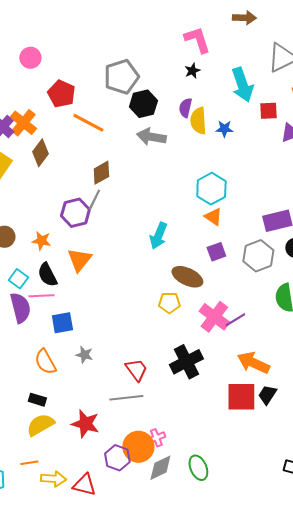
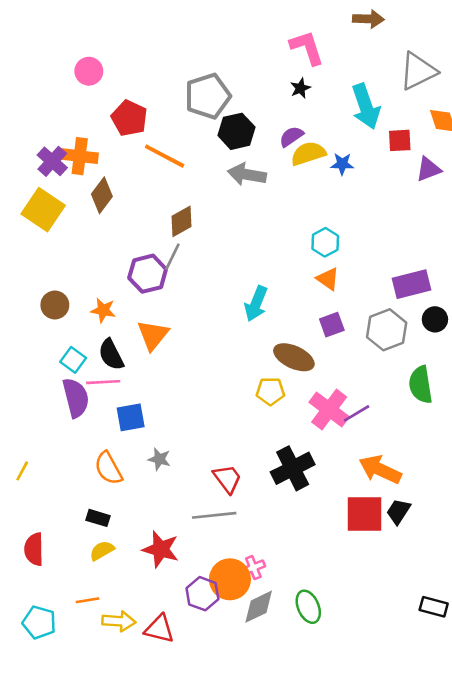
purple semicircle: (185, 108) -> (291, 137), turned 42
yellow semicircle: (198, 121) -> (308, 153), turned 76
orange cross: (23, 123) -> (80, 156), turned -32
cyan hexagon: (211, 189) -> (325, 242), size x0.7
yellow semicircle: (40, 425) -> (102, 551), size x0.7

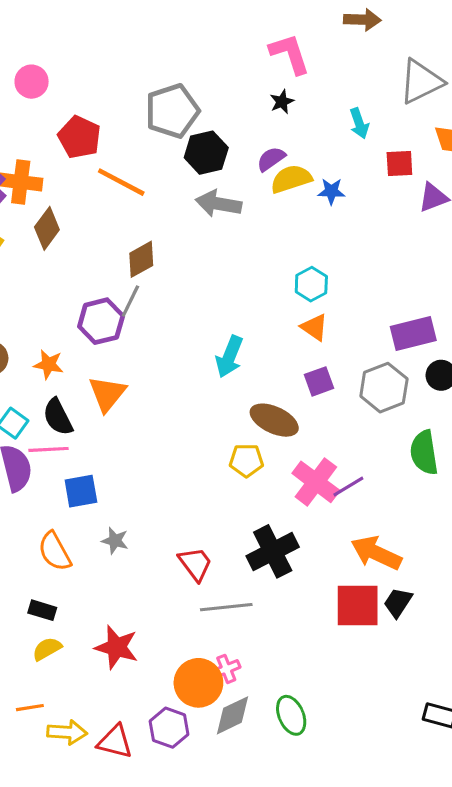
cyan arrow: (366, 106) -> (359, 123), size x0.6
gray line: (214, 515) -> (226, 607), moved
purple hexagon: (202, 594) -> (169, 728), moved

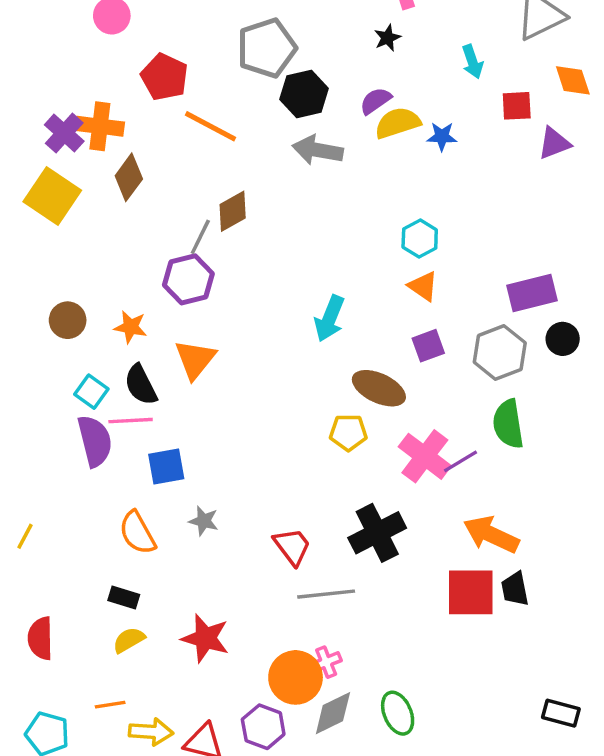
gray line: (130, 301) -> (200, 237), moved
green semicircle: (424, 453) -> (508, 424), moved
black trapezoid: (398, 602) -> (515, 589), turned -44

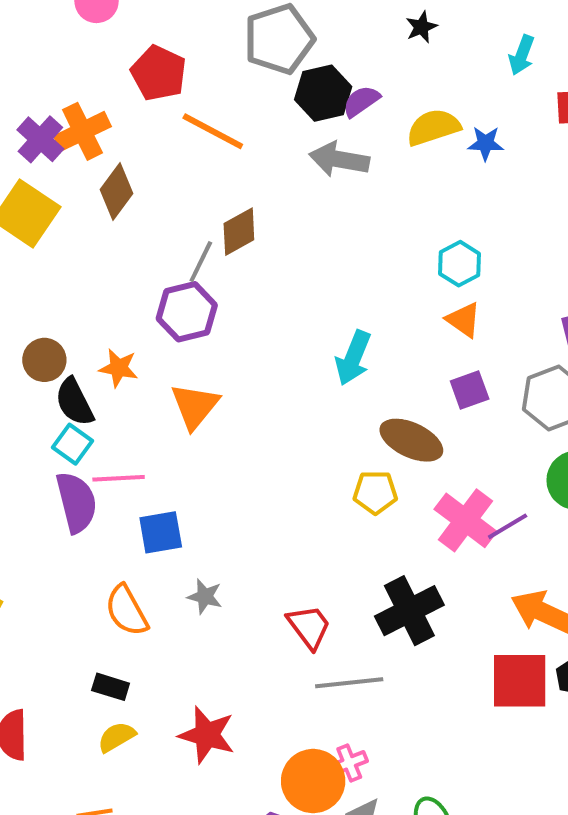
cyan arrow: (472, 62) -> (522, 55), turned 40
purple semicircle: (375, 101) -> (361, 101), moved
orange cross: (100, 126) -> (82, 131), turned -33
black semicircle: (141, 385) -> (74, 402), moved

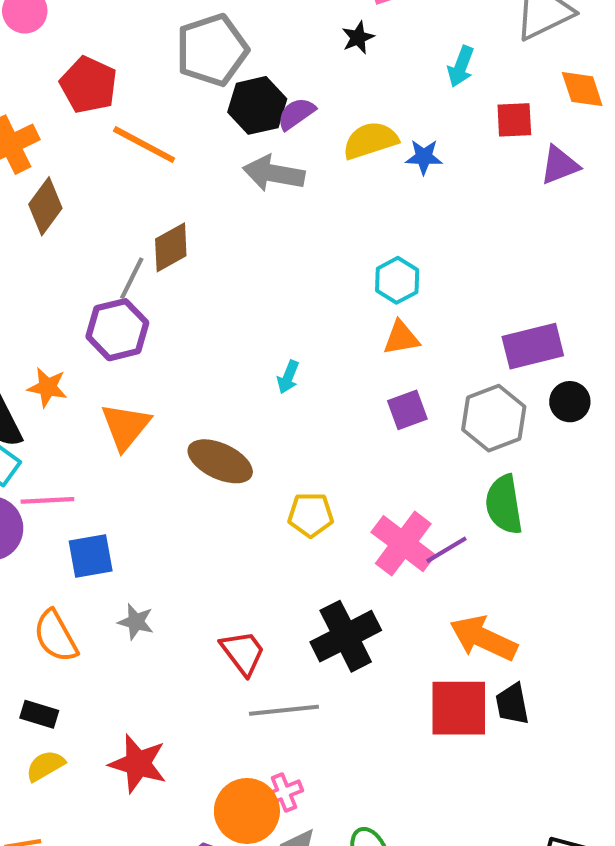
orange triangle: (463, 320) -> (401, 338), turned -45
cyan arrow: (353, 358) -> (288, 377), size x0.6
brown ellipse: (411, 440) -> (220, 461), moved

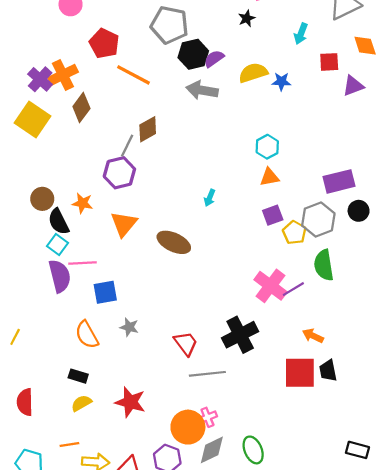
gray pentagon: (212, 50) -> (169, 25), turned 30
yellow pentagon: (311, 515) -> (294, 233), moved, turned 30
orange arrow: (483, 638) -> (313, 336), size x0.6

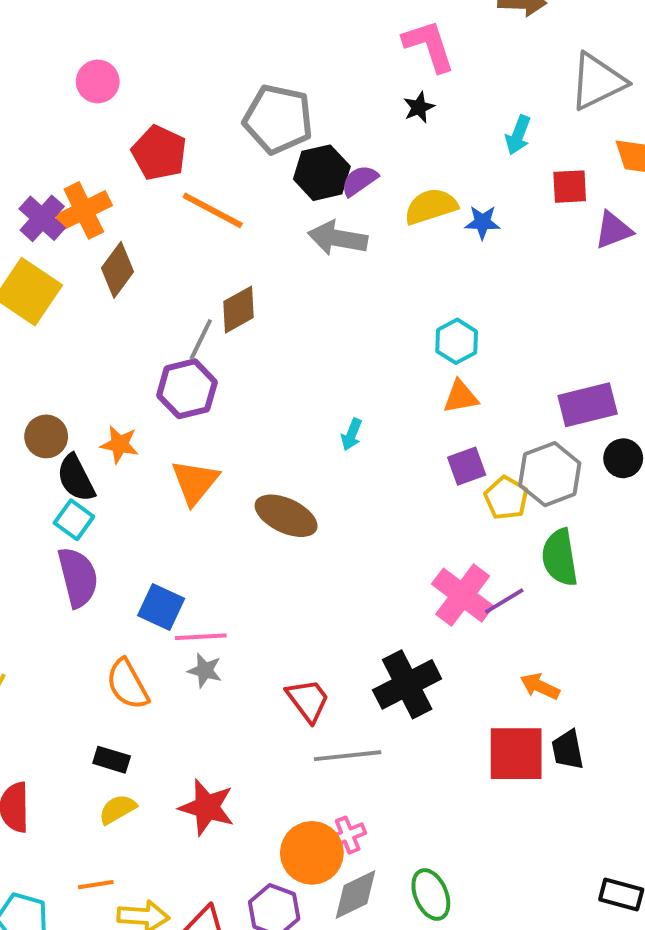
pink line: (82, 263) -> (201, 637), moved
blue square: (105, 292) -> (161, 607), turned 35

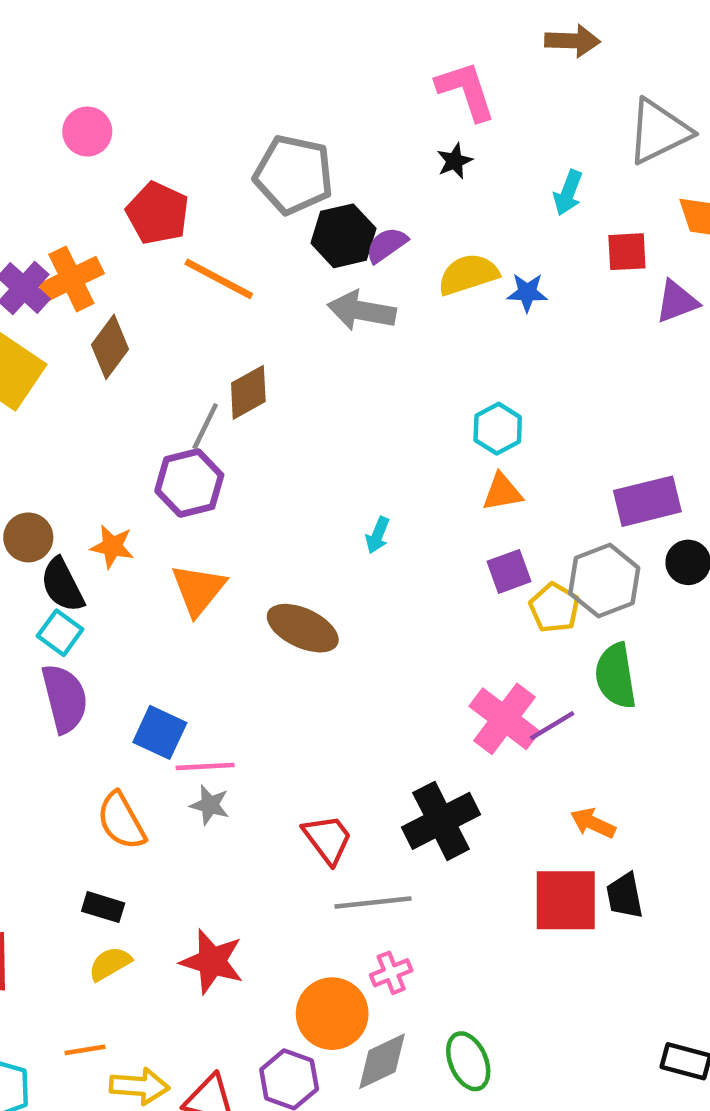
pink cross: (348, 835) -> (391, 973), moved

